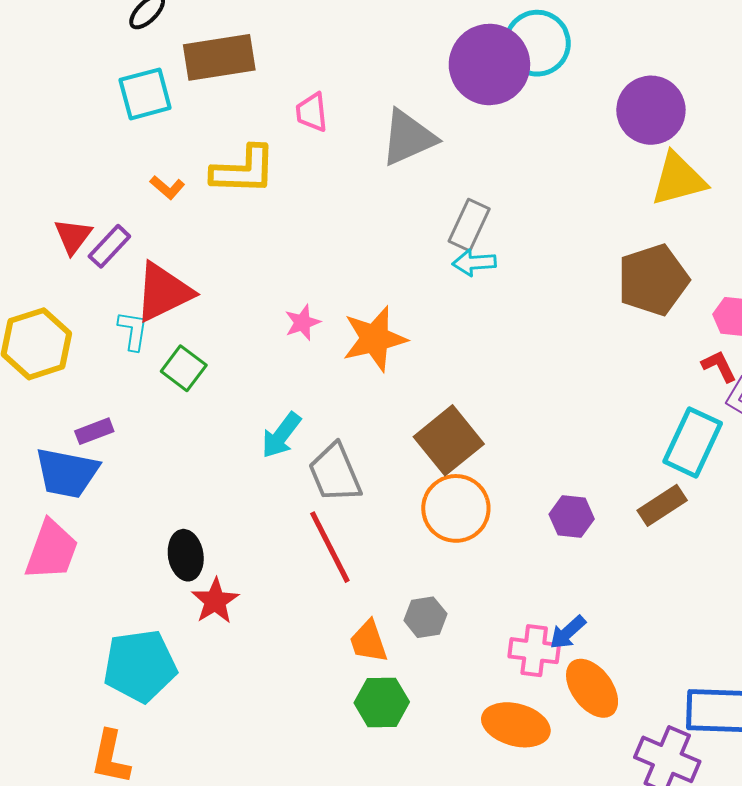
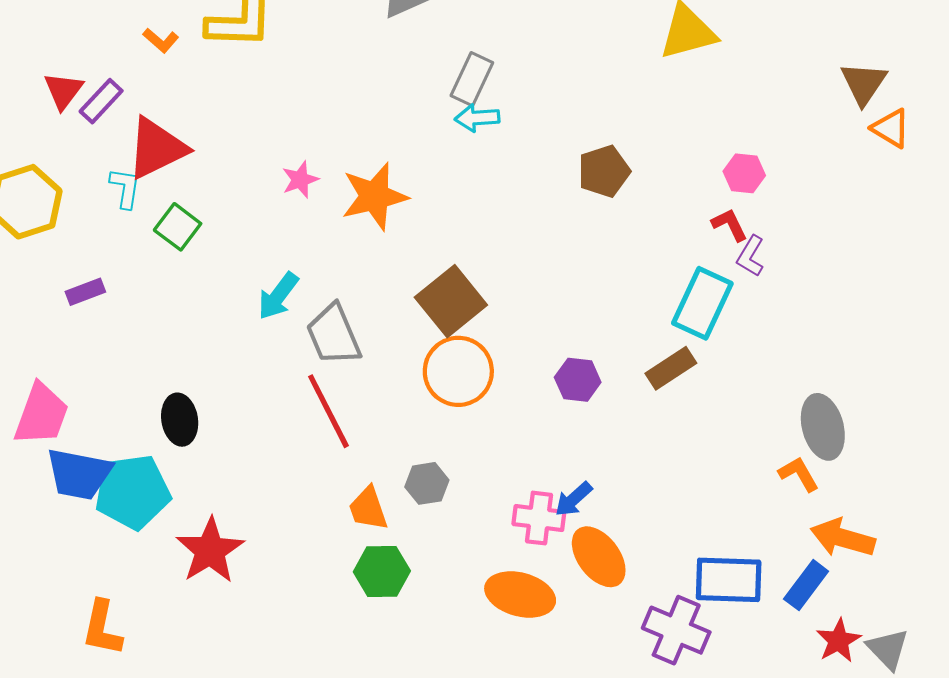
brown pentagon: (653, 280) -> (604, 171), moved, size x0.7
blue trapezoid: (67, 473) -> (79, 474), moved
red star: (215, 601) -> (210, 550), moved, size x1.4
cyan pentagon: (140, 666) -> (133, 492), moved

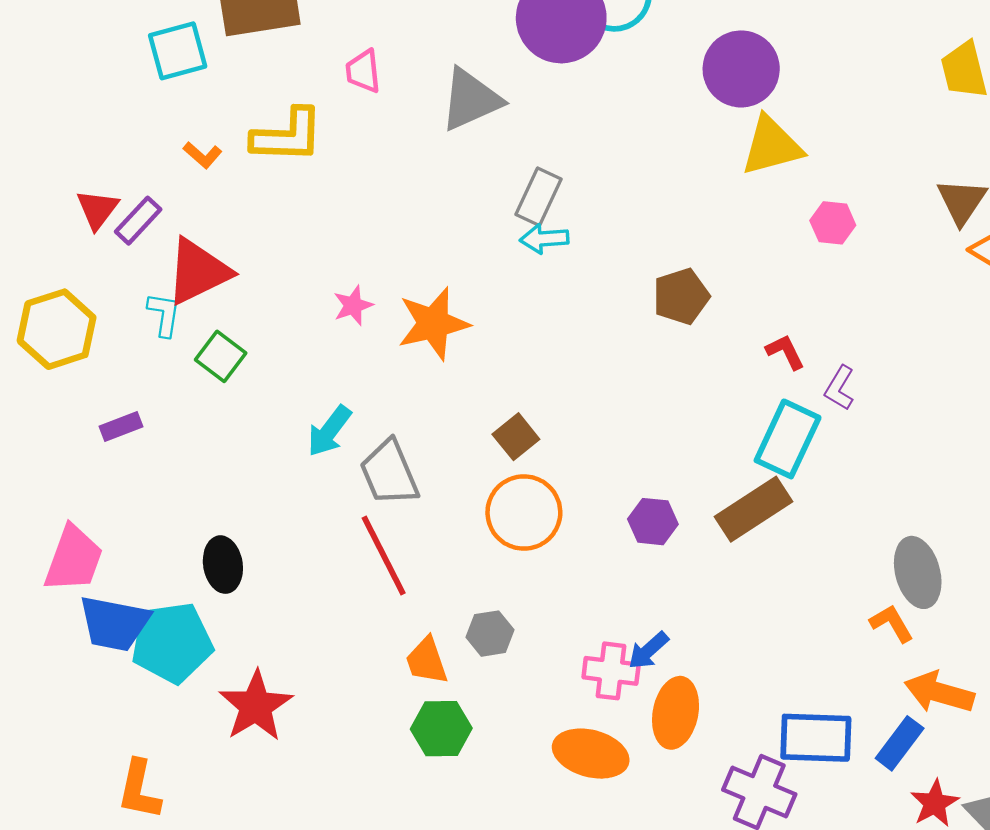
pink hexagon: (744, 173) -> (833, 223), moved
red L-shape: (730, 225) -> (785, 352), moved
brown square: (451, 301) -> (516, 437), size x0.6
brown rectangle: (671, 368) -> (754, 509), size x1.4
orange ellipse: (599, 557) -> (676, 713), turned 48

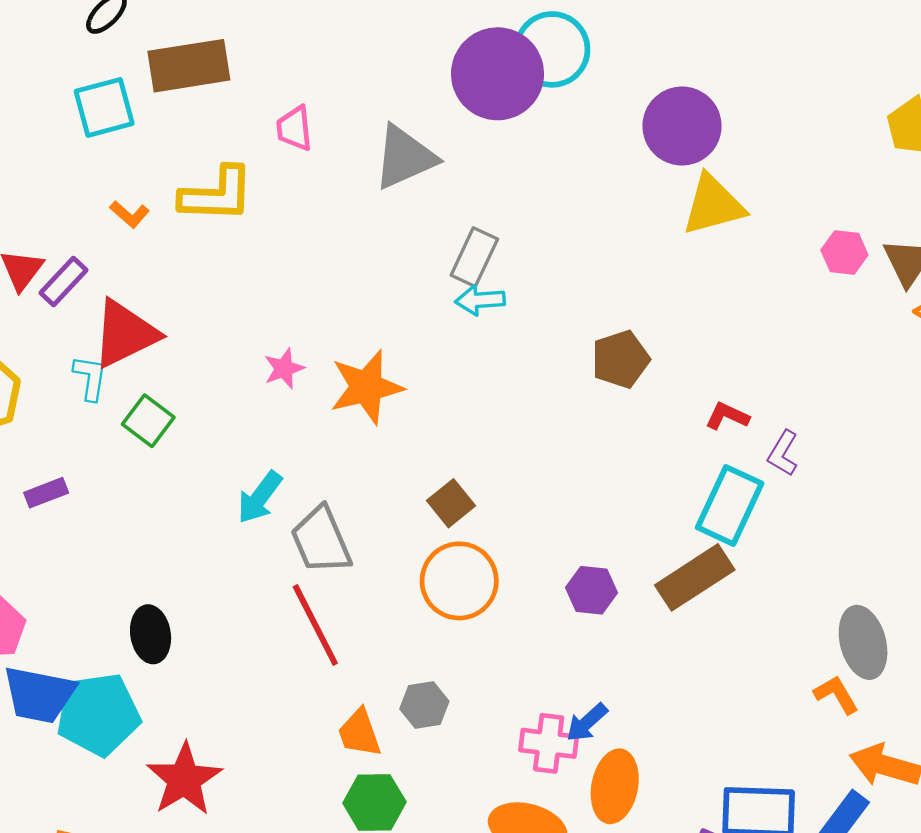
pink hexagon: (833, 223) -> (844, 253), moved
red L-shape: (785, 352) -> (727, 416), turned -39

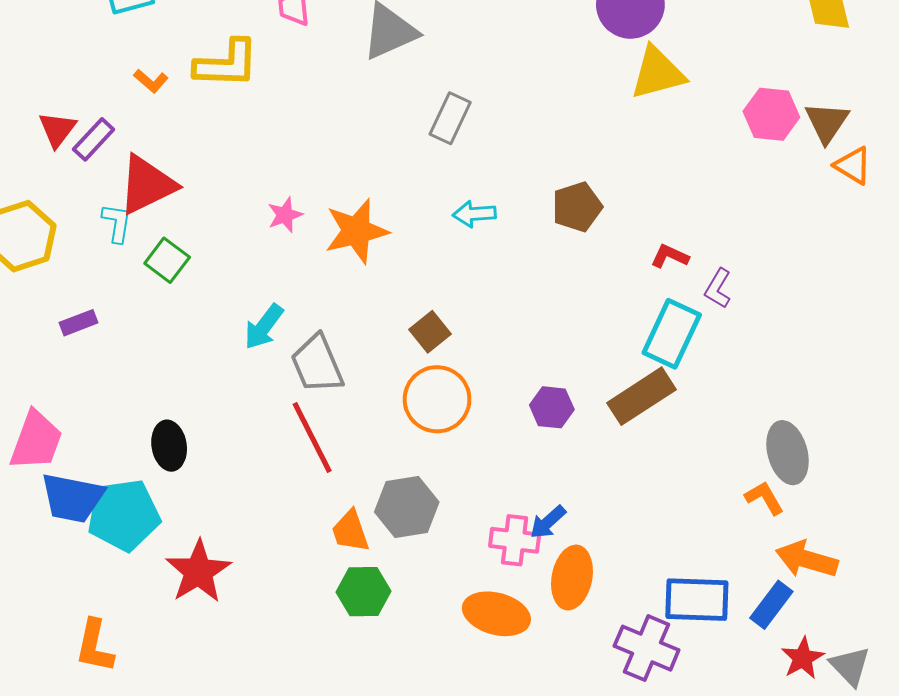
pink hexagon: (844, 253) -> (771, 114), size x1.4
cyan arrow: (480, 300) -> (474, 214), moved
gray hexagon: (424, 705) -> (407, 507), size x1.5

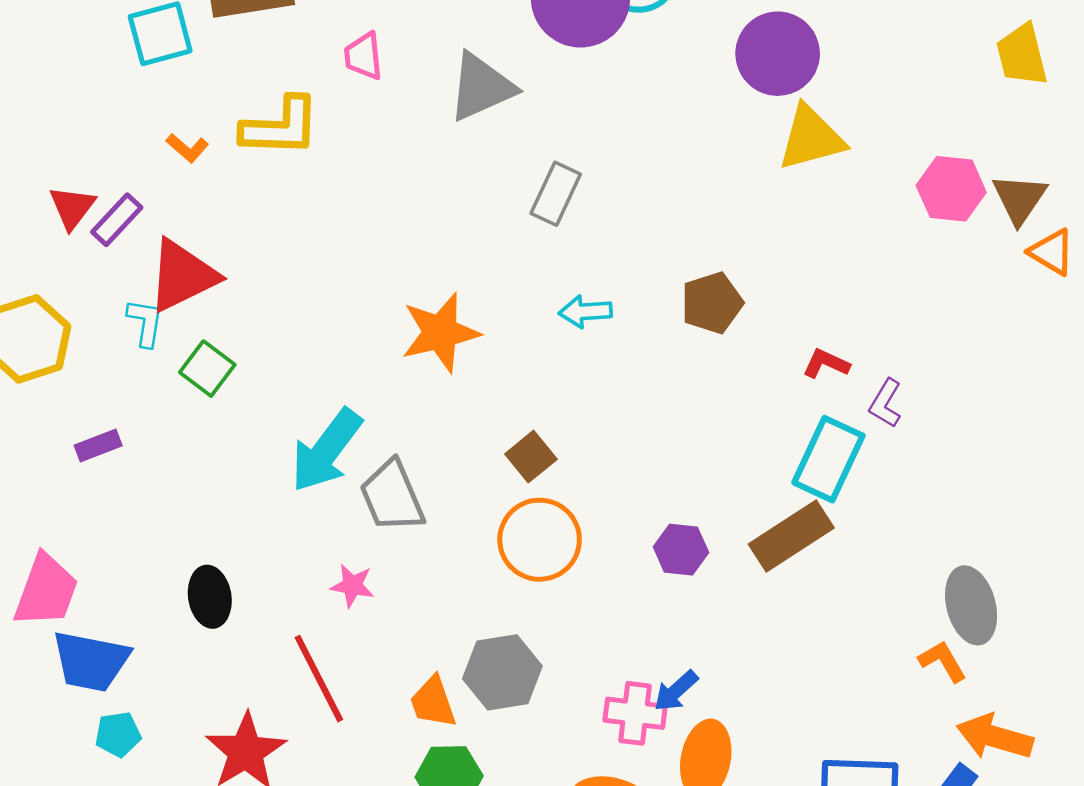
pink star: (285, 215) -> (352, 586), moved, turned 30
cyan arrow: (264, 327) -> (326, 450), size x1.5
red line: (312, 438) -> (319, 679), moved
cyan pentagon: (124, 515) -> (118, 734), moved, size x0.5

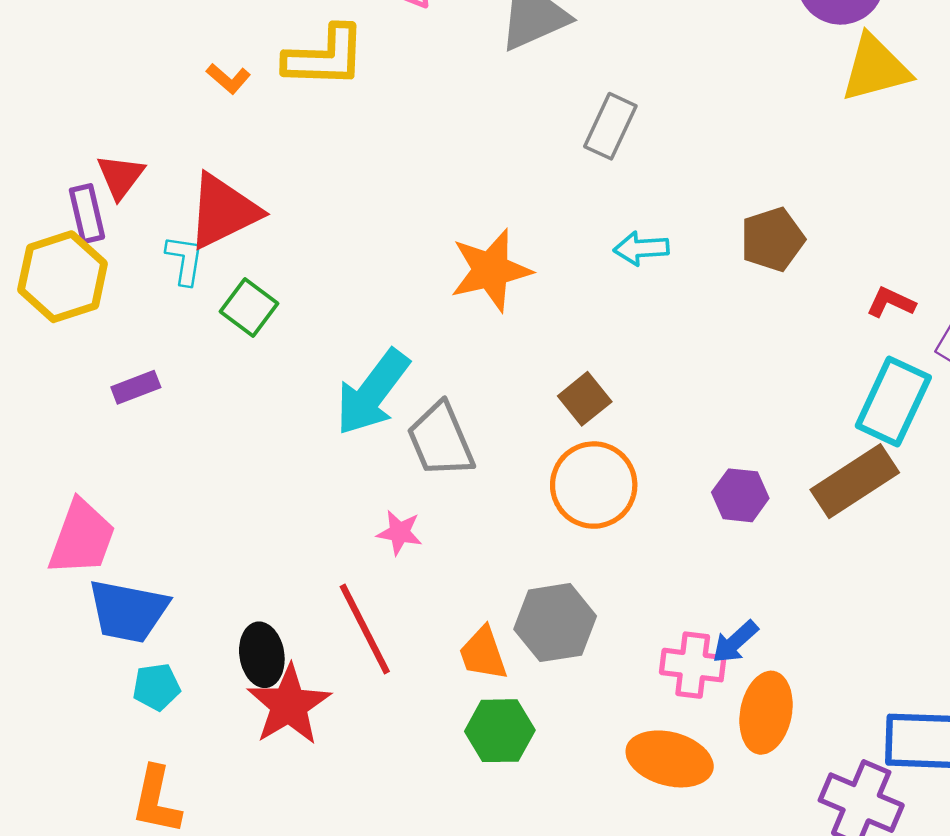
red triangle: (72, 207) -> (120, 176), moved
purple rectangle: (117, 220) -> (87, 214), moved, turned -56
black ellipse: (210, 597) -> (262, 655), moved

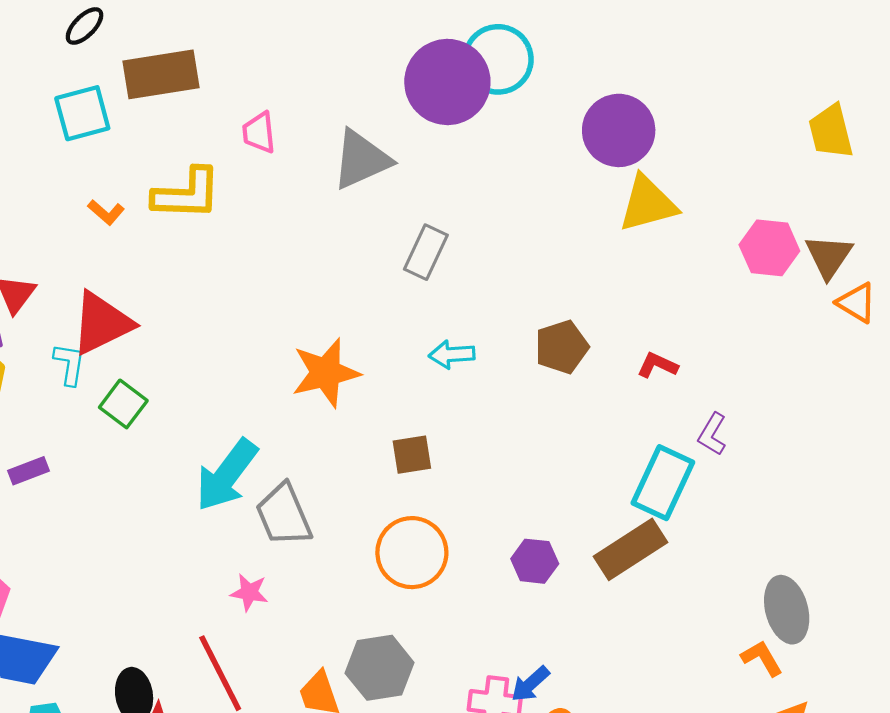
red L-shape: (891, 302) -> (657, 365), moved
brown square: (585, 399) -> (412, 455), moved, turned 30

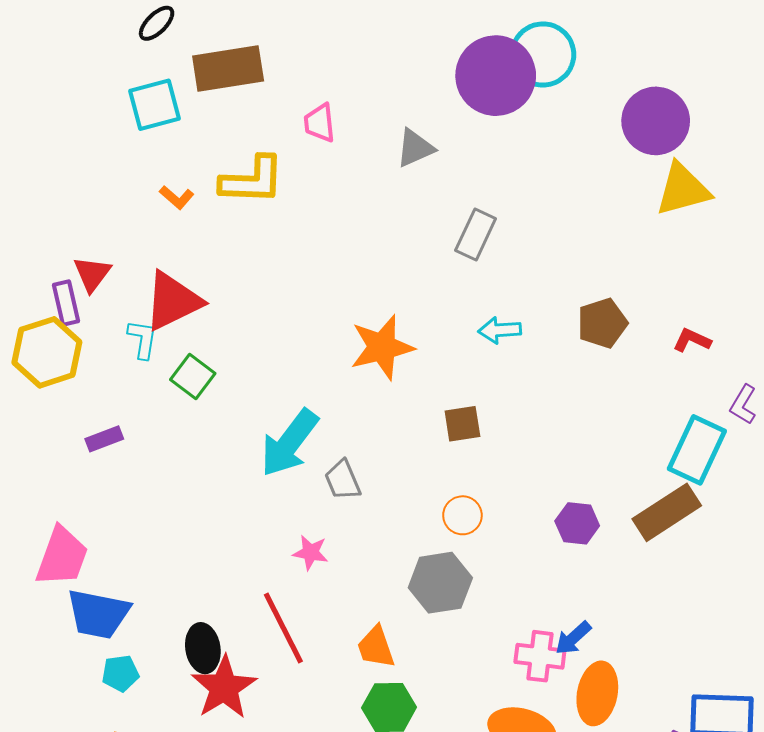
gray triangle: (361, 160) -> (415, 148), size x0.7
gray trapezoid: (284, 515) -> (343, 480), size x0.7
orange circle: (412, 553) -> (462, 515), size x0.6
gray hexagon: (380, 668) -> (440, 583), moved

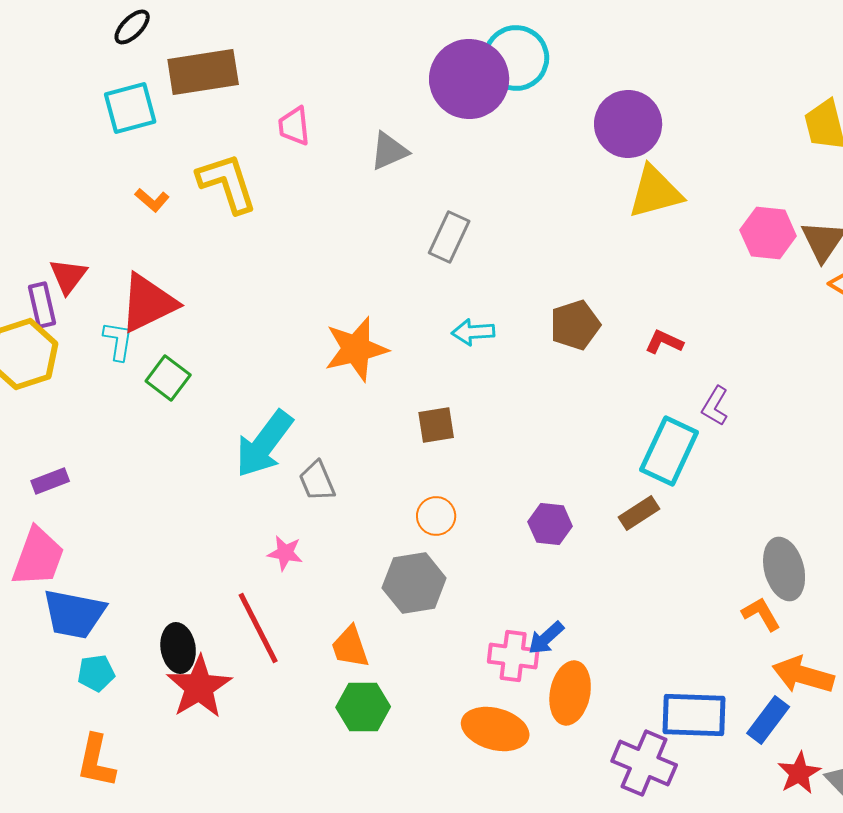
yellow L-shape: (252, 180) -> (227, 183), turned -110
purple rectangle: (104, 439) -> (50, 481), moved
brown rectangle: (667, 512) -> (639, 513), size x0.6

